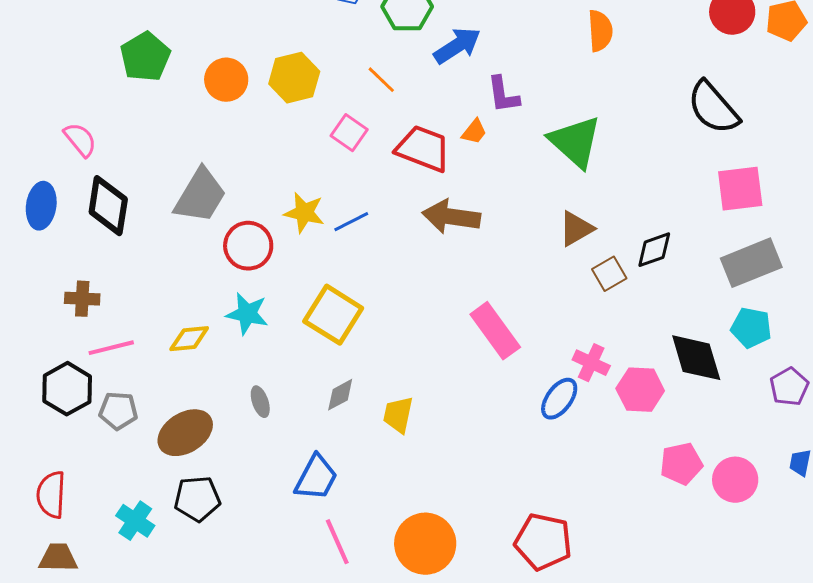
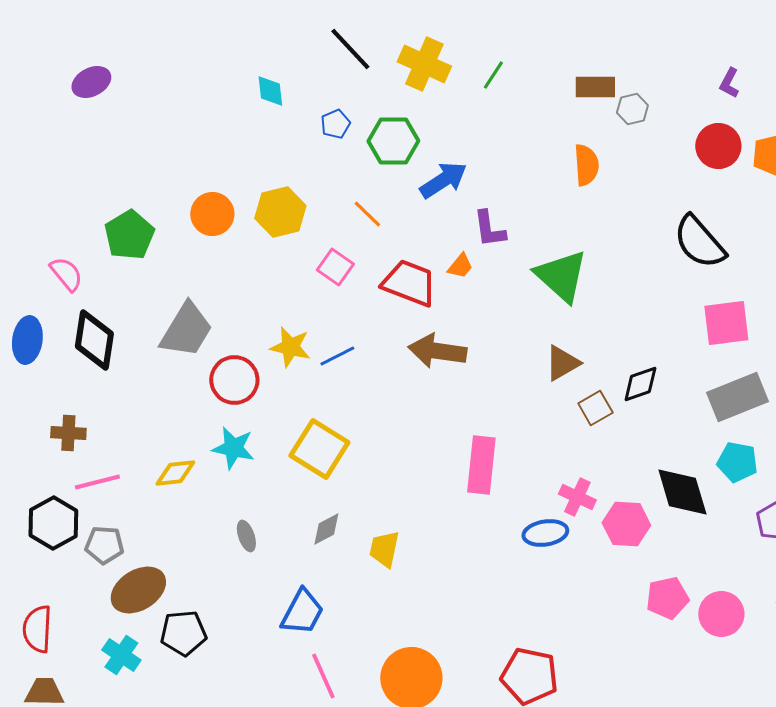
green pentagon: (145, 57) -> (129, 235), moved
pink rectangle: (495, 331) -> (481, 465), turned 42
blue ellipse: (559, 399) -> (545, 533), turned 45
brown ellipse: (185, 433) -> (138, 590), moved

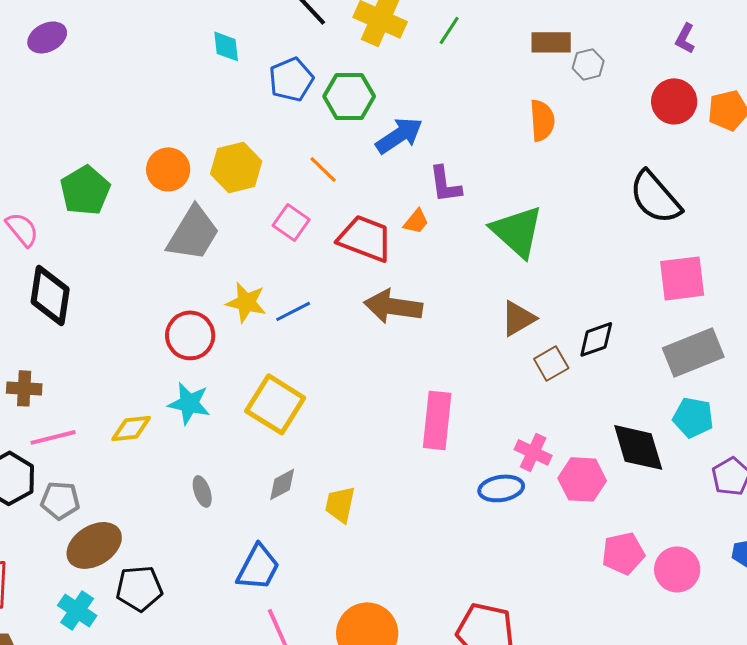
blue pentagon: (335, 124) -> (291, 79), size x1.5
gray trapezoid: (186, 330) -> (193, 233), moved

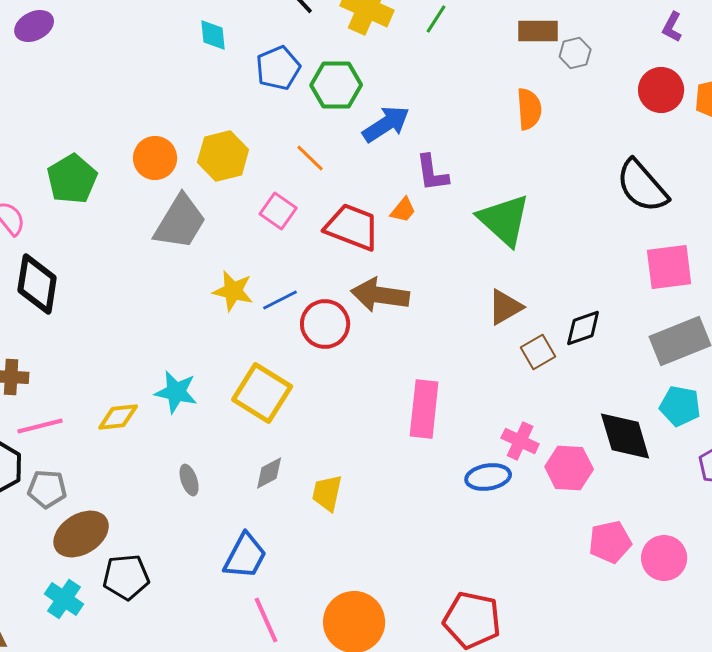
red circle: (190, 335) -> (325, 324), moved

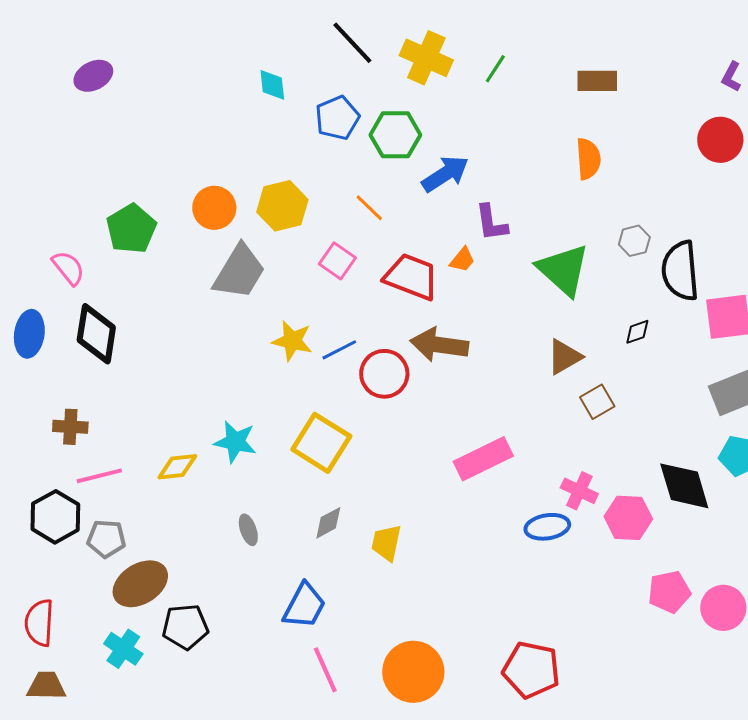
gray hexagon: (575, 53) -> (634, 241), moved
black semicircle: (642, 186) -> (680, 271), moved, turned 36
black diamond: (583, 328) -> (637, 332), moved, size x0.7
pink rectangle: (424, 409) -> (483, 459), turned 58

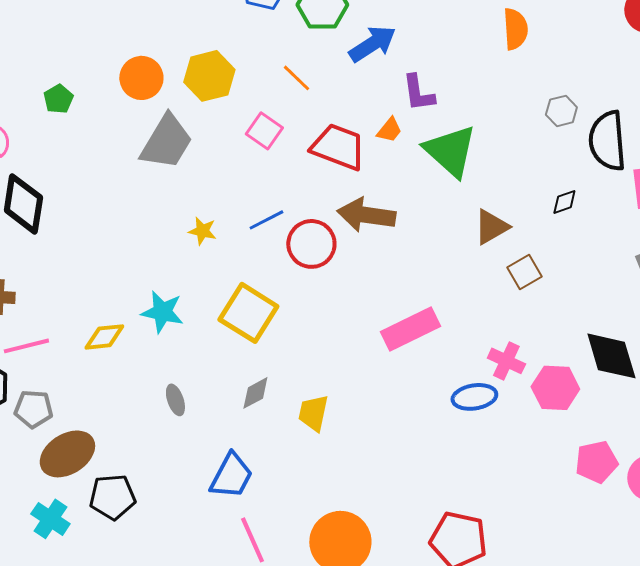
green pentagon: (131, 229) -> (58, 99), size x0.6
green triangle: (563, 270) -> (450, 151), moved
yellow star: (292, 341) -> (202, 231), moved, size x0.7

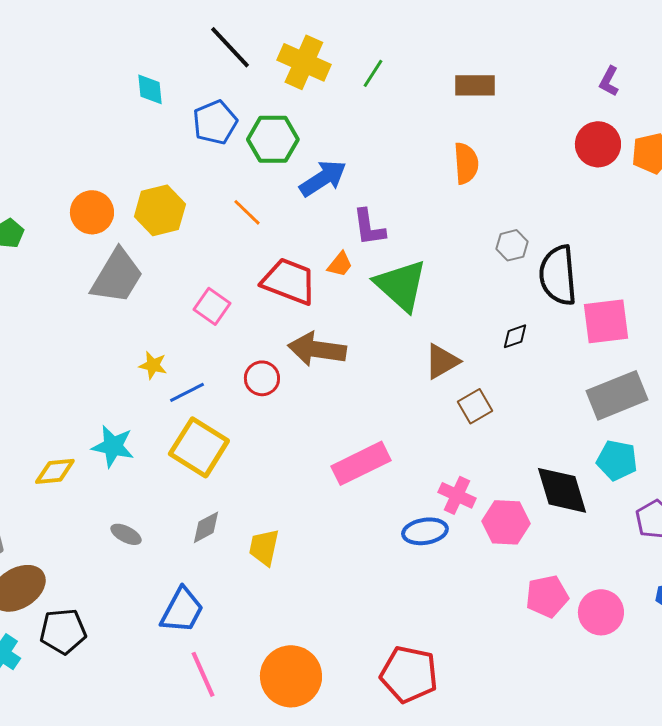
pink square: (264, 131) -> (212, 306), moved
blue line: (266, 220) -> (187, 392), moved
red circle: (311, 244) -> (262, 378), size x0.7
gray ellipse: (175, 400) -> (126, 534), turned -44

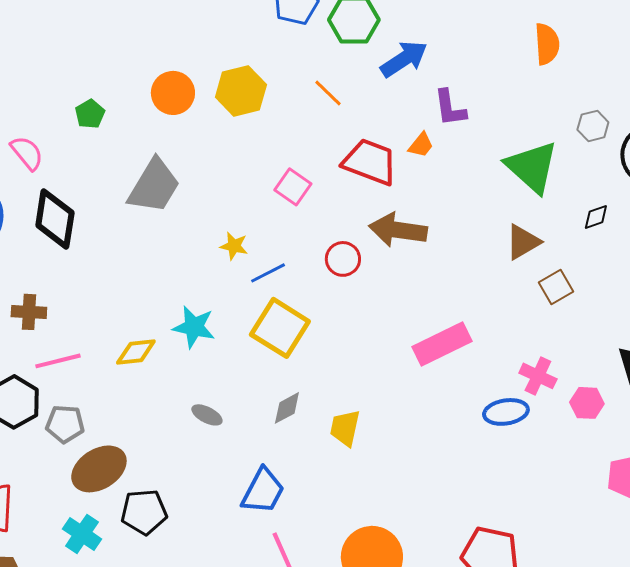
gray trapezoid: (117, 276) -> (154, 186), moved
green triangle: (401, 285) -> (532, 167), moved
pink hexagon: (506, 522) -> (587, 403), size x0.7

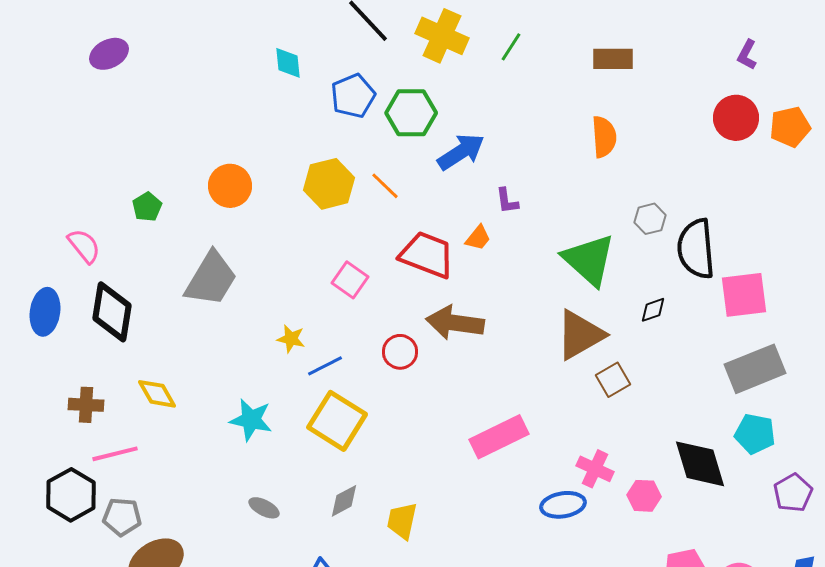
yellow hexagon: (241, 91) -> (329, 184), moved
purple L-shape: (450, 108) -> (507, 201), size x0.7
brown triangle: (523, 242) -> (580, 335), size x1.4
yellow diamond: (136, 352) -> (157, 394), moved, turned 66

